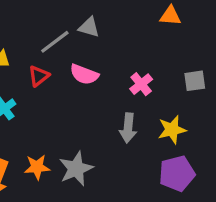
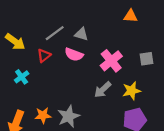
gray triangle: (89, 27) -> (81, 34), moved
pink cross: (141, 84) -> (111, 61), size x1.5
gray arrow: (128, 128) -> (103, 90), turned 42

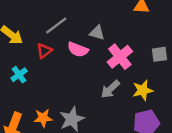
gray triangle: (81, 34) -> (97, 33), moved

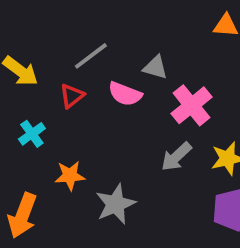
orange star: (43, 118) -> (70, 176), moved

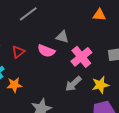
gray line: (91, 56) -> (28, 14), moved
orange star: (70, 176) -> (14, 85), moved

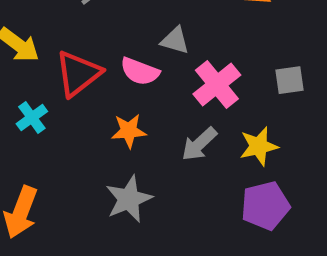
red triangle: (18, 52) -> (78, 74), size x1.6
orange star: (14, 85) -> (129, 131), moved

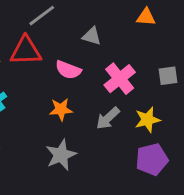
gray triangle: (175, 40) -> (92, 36), moved
red triangle: (78, 74) -> (26, 51), moved, turned 36

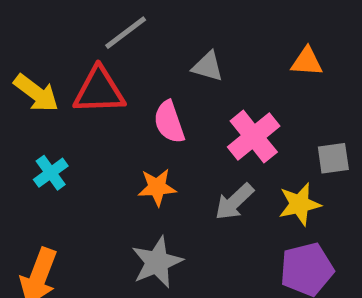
orange triangle: (146, 17) -> (307, 62), moved
pink semicircle: (68, 70) -> (169, 122), turned 50
gray square: (168, 76) -> (333, 158), moved

